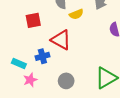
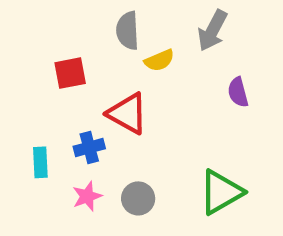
cyan rectangle: (19, 63) -> (40, 162), turned 64
pink star: (30, 80) -> (87, 196), moved

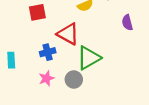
cyan rectangle: (40, 162) -> (11, 60), moved
green triangle: (221, 192) -> (89, 58), moved

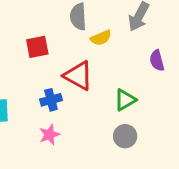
green triangle: (89, 58) -> (125, 100), moved, size x0.7
gray circle: (74, 80) -> (125, 136), moved

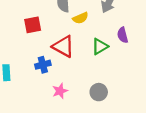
green triangle: (125, 100) -> (100, 46), moved
pink star: (49, 135) -> (60, 91), moved

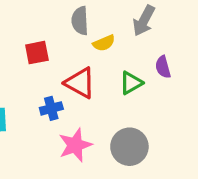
pink star: (60, 91) -> (75, 145), size x1.5
gray circle: (99, 92) -> (129, 147), size x1.5

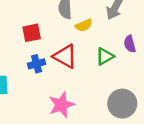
blue cross: (51, 108) -> (37, 64), moved
gray circle: (129, 147) -> (122, 104), moved

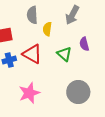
yellow semicircle: (84, 25) -> (47, 29), turned 120
green triangle: (105, 56) -> (64, 54), turned -49

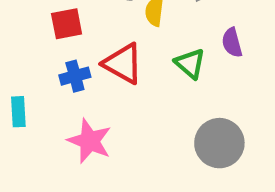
pink star: (29, 93) -> (90, 141), moved, turned -30

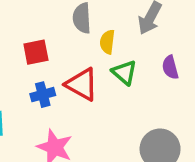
green triangle: (190, 64) -> (124, 72), moved

